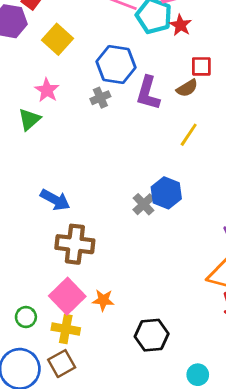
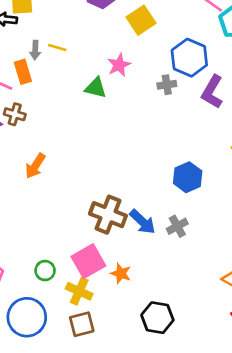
green triangle: (29, 119) -> (96, 88), turned 40
blue hexagon: (166, 193) -> (188, 177), moved
blue arrow: (55, 200) -> (142, 222), moved
gray cross: (144, 204) -> (177, 226), moved
brown square: (62, 364) -> (82, 324), moved

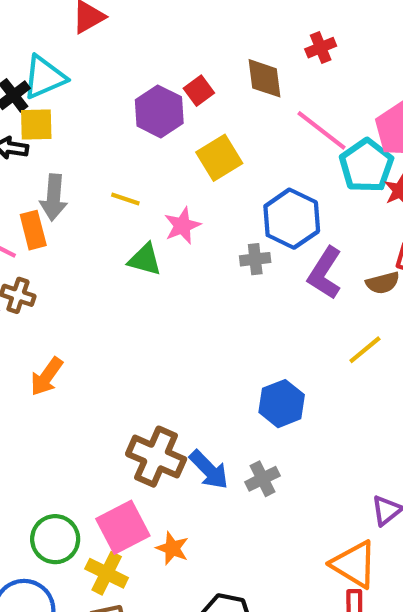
yellow line: (57, 48) -> (125, 199), moved
gray arrow: (35, 50) -> (54, 197), size x1.5
green circle: (45, 271) -> (55, 539), size x1.5

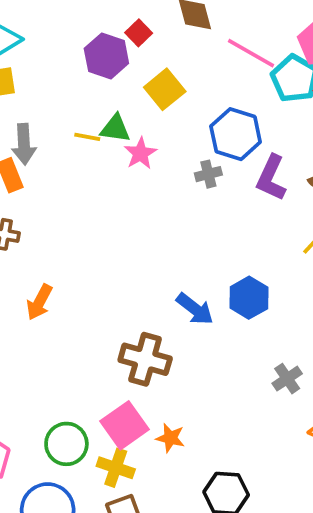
green triangle: (145, 260) -> (115, 128), moved
blue arrow: (209, 470) -> (195, 309), moved
gray cross: (263, 479) -> (287, 379), moved

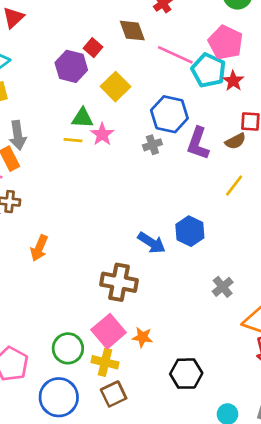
yellow line: (87, 137) -> (73, 140), moved

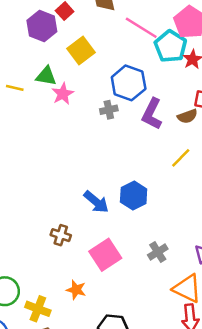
yellow line: (73, 140) -> (15, 88), moved
brown cross: (119, 282) -> (61, 235), size x0.6
pink square: (109, 331) -> (105, 255), moved

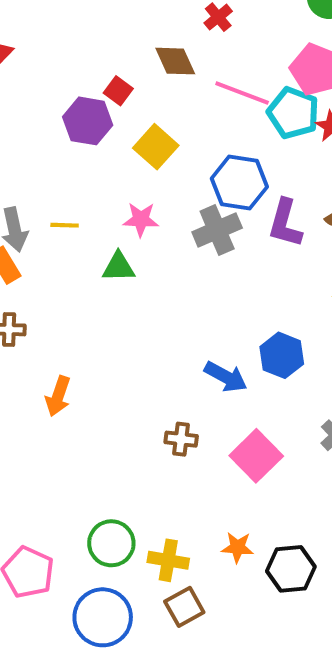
green triangle: (46, 76) -> (119, 267), moved
pink star: (63, 94) -> (141, 219), turned -30
gray cross: (109, 110) -> (217, 230), size x1.6
orange star: (76, 290) -> (237, 547), moved

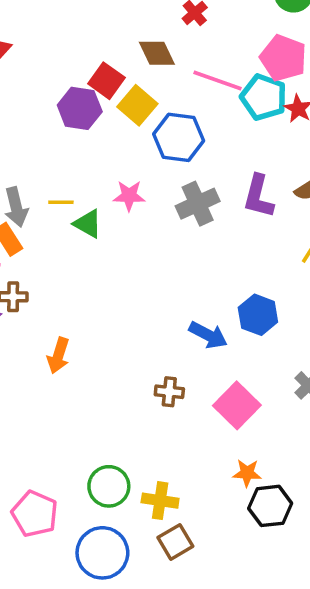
red square: (118, 91) -> (106, 81), size x1.4
yellow square: (156, 147) -> (137, 105), moved
blue hexagon: (239, 183) -> (179, 137), moved
green triangle: (119, 267) -> (88, 224), moved, turned 32
orange star: (237, 547) -> (247, 473), moved

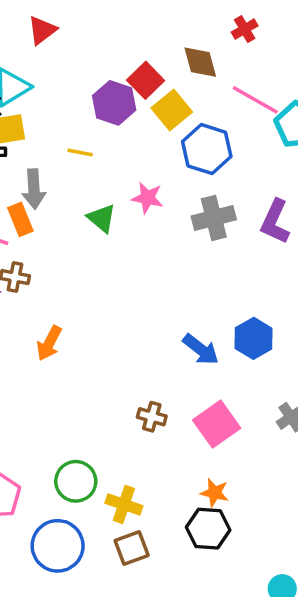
yellow line: (61, 202) -> (80, 152), moved
brown cross: (169, 392) -> (152, 417), moved
black hexagon: (270, 506) -> (208, 529), moved

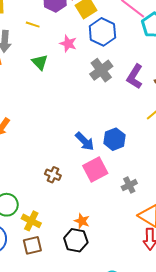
pink star: (147, 198) -> (68, 44), moved
gray cross: (214, 218) -> (101, 70), turned -30
pink square: (217, 424) -> (95, 169), moved

